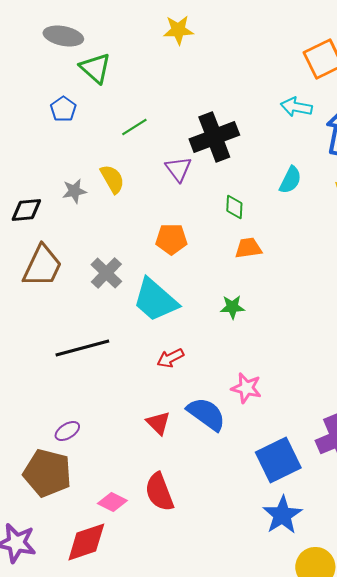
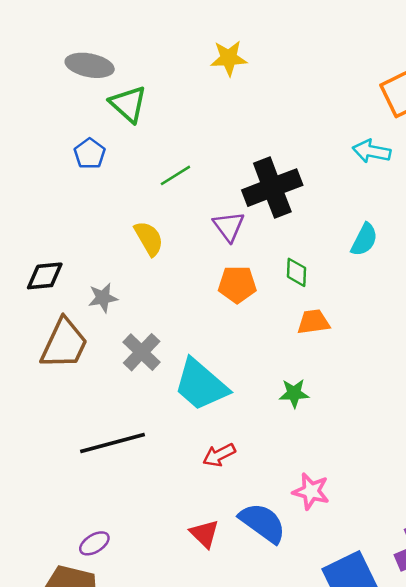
gray star: (74, 191) -> (103, 298), moved
orange pentagon: (171, 239) -> (237, 284), moved

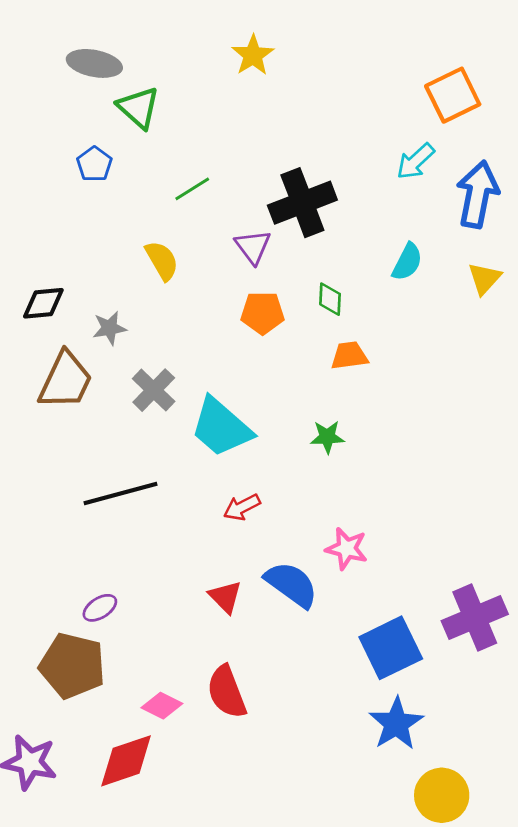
yellow star: (229, 58) -> (253, 55), turned -30
cyan arrow: (372, 151) -> (415, 161), turned -54

